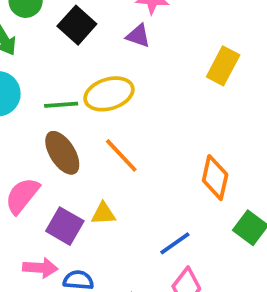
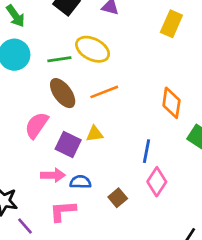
yellow ellipse: (109, 94) -> (93, 49), turned 48
orange line: (121, 155) -> (104, 92), turned -64
blue line: (175, 243) -> (146, 151), turned -40

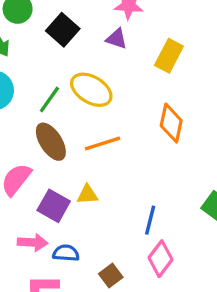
yellow rectangle: (171, 24) -> (169, 56), moved
green line: (59, 59) -> (49, 100), turned -50
orange diamond: (171, 103) -> (171, 123), moved

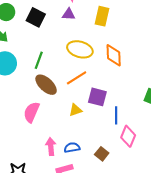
yellow ellipse: (91, 90) -> (80, 49), moved
purple square: (54, 206) -> (97, 97), moved
pink arrow: (33, 242) -> (51, 146), turned -84

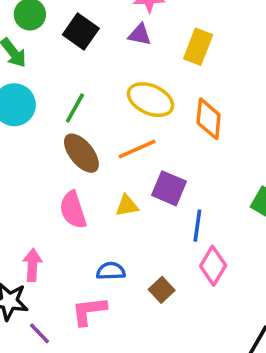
pink semicircle: (32, 112) -> (73, 210), moved, turned -50
pink arrow: (51, 146) -> (32, 265), moved

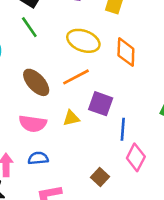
green line: (75, 108) -> (29, 27), moved, turned -60
pink semicircle: (73, 210) -> (33, 124), turned -60
blue semicircle: (111, 271) -> (38, 158), moved

